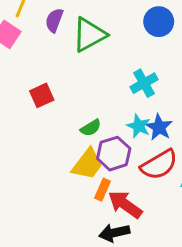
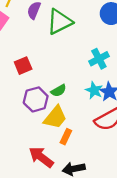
purple hexagon: (114, 154) -> (36, 99), moved
red arrow: (125, 205) -> (41, 157), moved

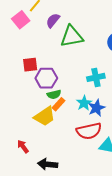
purple hexagon: (36, 99) -> (46, 78), moved
orange rectangle: (66, 137) -> (59, 104), moved
red arrow: (41, 157) -> (23, 146), size x0.6

